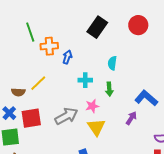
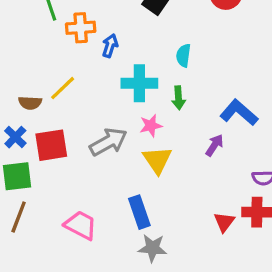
cyan cross: (85, 80) -> (139, 83), size x1.5

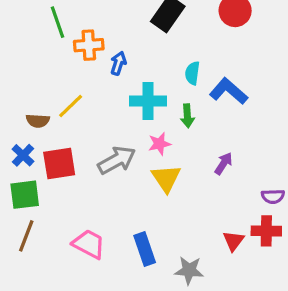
blue L-shape: (239, 113) -> (229, 91), moved
blue rectangle: (139, 212) -> (145, 249), moved
gray star: (152, 248) -> (189, 270), moved

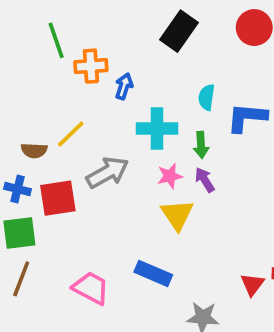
blue L-shape: (229, 91) -> (247, 117), turned -36
blue cross: (23, 155) -> (18, 189), turned -30
gray arrow: (117, 160) -> (107, 172), moved
purple arrow: (224, 164) -> (205, 180), moved, turned -65
blue rectangle: (145, 249) -> (153, 273), moved, turned -48

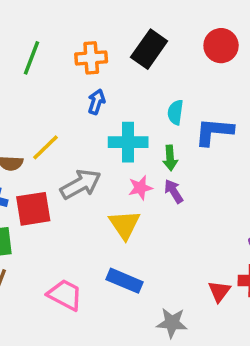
green line: (56, 40) -> (32, 58), turned 40
orange cross: (91, 66) -> (91, 58), moved
yellow triangle: (177, 215) -> (125, 225), moved

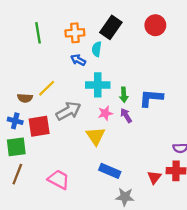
green line: (32, 58) -> (38, 33), turned -30
blue arrow: (96, 102) -> (78, 60), turned -80
cyan semicircle: (175, 112) -> (97, 49), moved
blue L-shape: (214, 132) -> (151, 98), moved
blue rectangle: (125, 281) -> (110, 171), moved

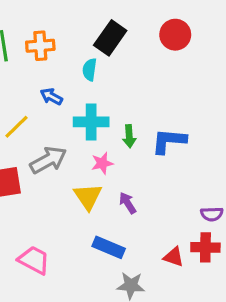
orange cross: (75, 33) -> (40, 46), moved
blue arrow: (78, 60) -> (51, 97), moved
purple arrow: (126, 115) -> (128, 203), moved
red triangle: (154, 177) -> (174, 257), turned -48

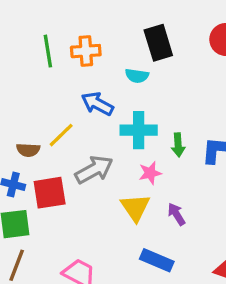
black rectangle: (110, 38) -> (158, 43), turned -52
cyan semicircle: (90, 70) -> (137, 76), turned -90
blue arrow: (51, 97) -> (97, 104), size x1.4

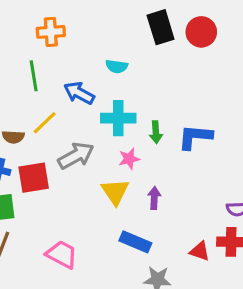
black rectangle: (158, 43) -> (161, 27), moved
green line: (48, 51) -> (34, 76), moved
orange cross: (86, 51) -> (51, 32), moved
purple arrow: (176, 214) -> (154, 198), turned 35

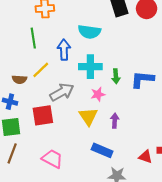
cyan semicircle: (117, 66) -> (89, 32), size x1.5
blue arrow: (79, 93) -> (64, 50), turned 60
red square: (34, 178) -> (43, 115), moved

